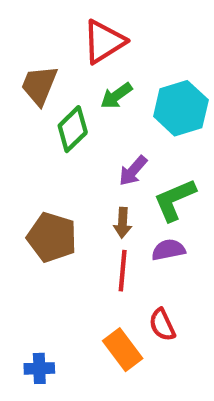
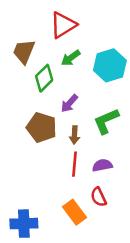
purple arrow: (133, 171) -> (69, 103), moved
brown pentagon: (52, 237) -> (42, 127), moved
purple semicircle: (168, 250) -> (102, 165), moved
blue cross: (39, 368) -> (24, 224), size x1.5

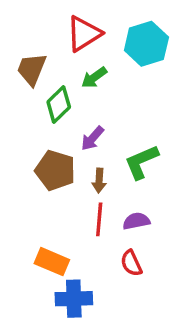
cyan hexagon: (110, 65) -> (146, 44), moved
orange rectangle: (74, 212) -> (52, 262), moved, turned -30
blue cross: (24, 224) -> (74, 299), moved

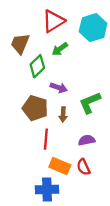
purple arrow: (92, 138) -> (59, 88), turned -112
red line: (99, 219) -> (46, 139), moved
orange rectangle: (52, 262) -> (60, 166), moved

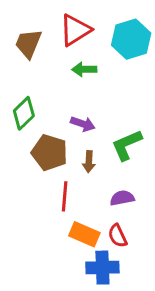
brown trapezoid: (20, 44) -> (28, 44), moved
green arrow: (60, 49) -> (84, 69), turned 35
green diamond: (37, 66) -> (24, 113), moved
blue cross: (47, 190) -> (102, 268), moved

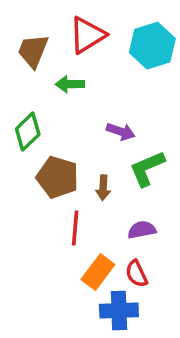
green arrow: (84, 69) -> (70, 84), moved
purple arrow: (83, 124) -> (121, 132), moved
orange rectangle: (84, 234) -> (98, 272), turned -76

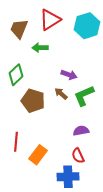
brown arrow: (103, 188) -> (61, 94), moved, turned 128
red line: (75, 228) -> (16, 142), moved
orange rectangle: (98, 272) -> (38, 155), moved

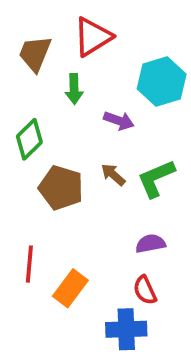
cyan hexagon: (87, 26) -> (162, 82), moved
green arrow: (40, 48) -> (74, 89), turned -91
purple arrow: (69, 75) -> (119, 121), moved

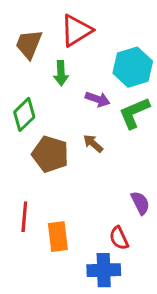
green L-shape: (156, 178) -> (134, 113), moved
purple semicircle: (150, 244) -> (140, 203), moved, turned 75
orange rectangle: (70, 288) -> (58, 237), turned -44

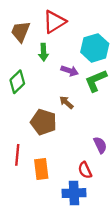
brown pentagon: (50, 154) -> (43, 122), moved

